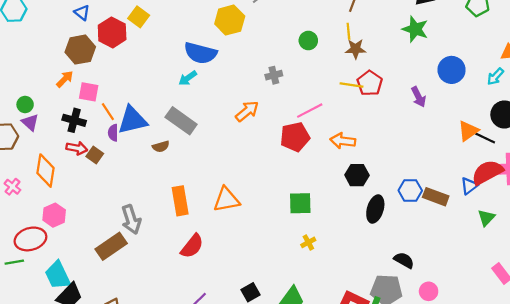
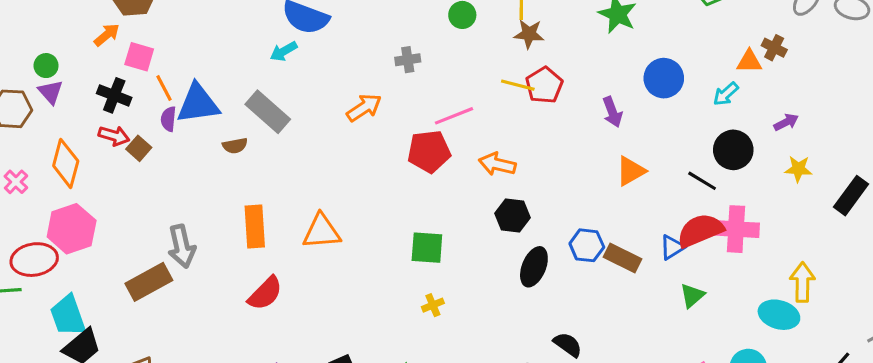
orange triangle: (468, 131) -> (631, 171), moved
pink hexagon: (54, 215) -> (72, 229), size x1.4

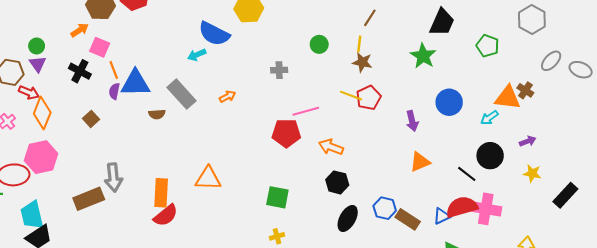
orange triangle: (749, 61) -> (508, 98), size x1.5
orange arrow: (364, 108) -> (228, 96), moved, size x0.7
red arrow: (114, 136) -> (29, 92), moved
brown square: (139, 148) -> (91, 119), moved
orange rectangle: (255, 227) -> (161, 193), moved

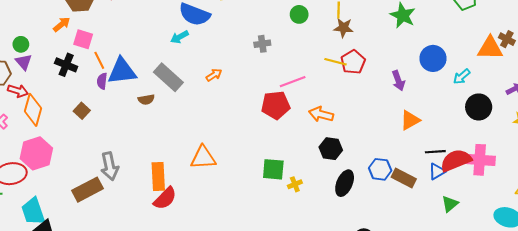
cyan arrow: (489, 118) -> (462, 77), moved
black line: (467, 174) -> (435, 152), moved, turned -36
yellow cross: (277, 236) -> (295, 184), moved

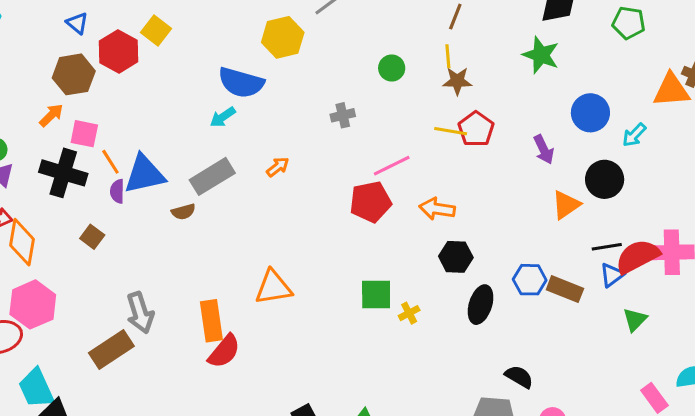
black cross: (66, 65) -> (63, 173), size x1.4
gray rectangle: (168, 77) -> (212, 176), turned -68
black circle: (479, 107) -> (605, 179), moved

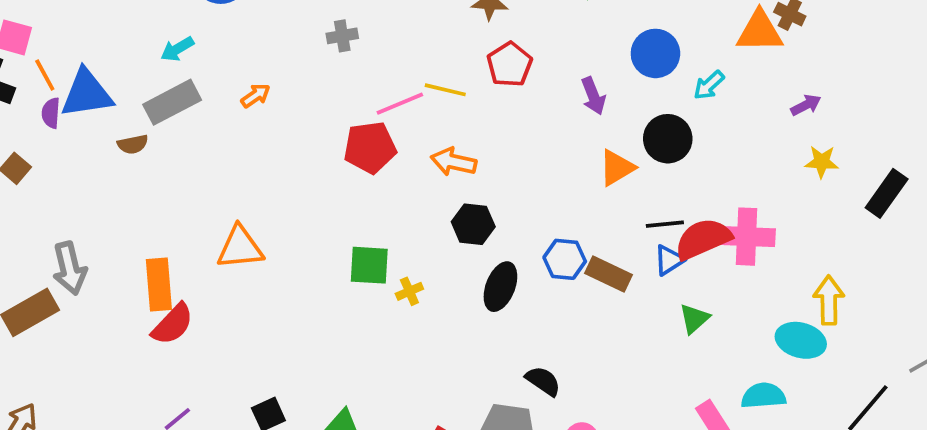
cyan arrow: (223, 117) -> (177, 49), moved
yellow line: (451, 131) -> (445, 90), moved

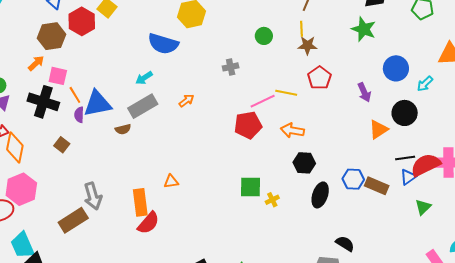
orange triangle: (240, 248) -> (171, 182), moved, size x0.6

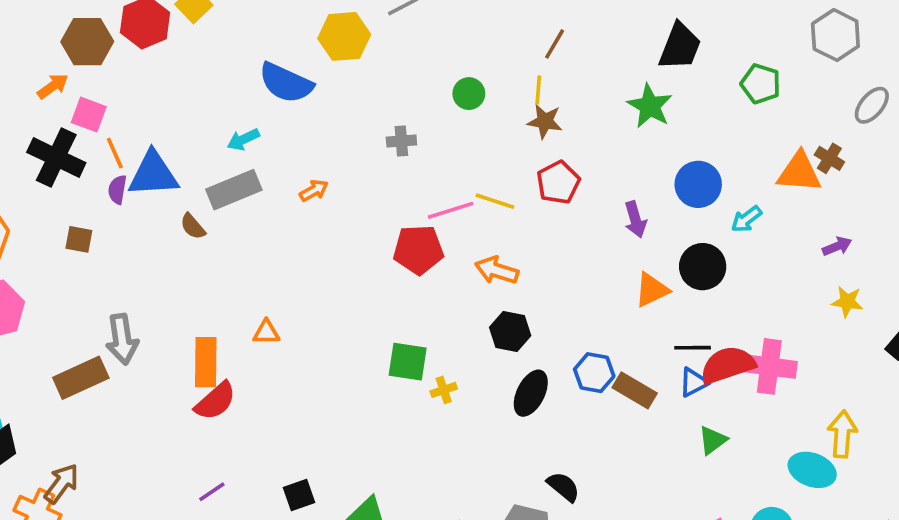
brown semicircle: (123, 129) -> (193, 226), turned 56
brown square: (62, 145) -> (79, 239), turned -35

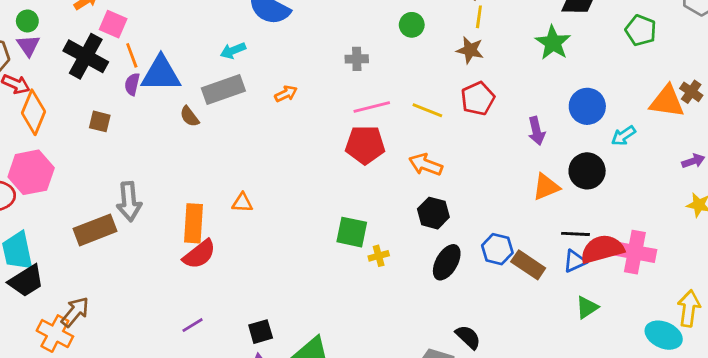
yellow line: (538, 90) -> (479, 17), moved
pink line: (451, 210) -> (372, 107), moved

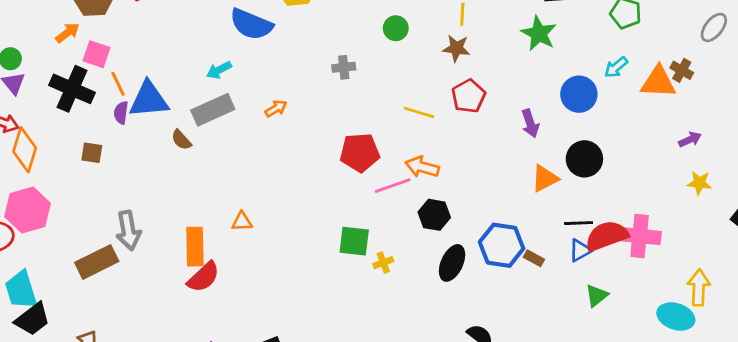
pink line: (372, 107) -> (393, 186), moved
cyan arrow: (623, 136) -> (616, 67), moved
blue hexagon: (497, 249) -> (502, 245), size x1.4
brown rectangle: (528, 265) -> (534, 258), size x0.6

